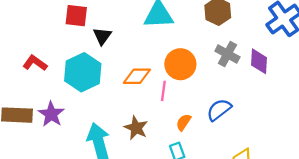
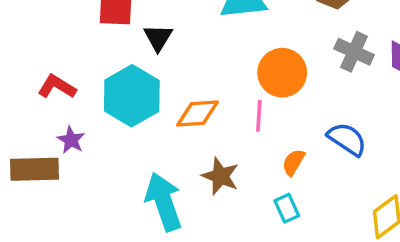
orange diamond: (137, 76) -> (198, 114), moved
blue semicircle: (219, 110) -> (347, 139), turned 75
purple star: (51, 114) -> (71, 140), moved, size x0.7

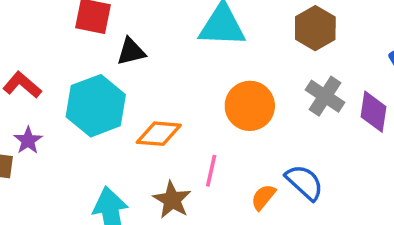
black triangle: (158, 38) -> (131, 52), turned 36
pink line: (259, 116) -> (211, 171), moved
orange semicircle: (293, 162) -> (263, 197), moved

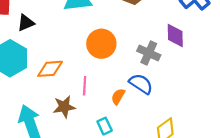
gray cross: (325, 96) -> (149, 53), moved
brown star: (172, 200) -> (64, 107), turned -30

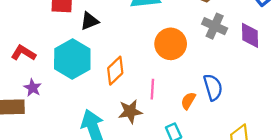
gray cross: (149, 53) -> (215, 26), moved
orange diamond: (50, 69) -> (115, 71), turned -40
blue semicircle: (141, 84) -> (213, 87), turned 40

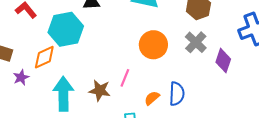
orange diamond: (115, 71) -> (44, 57), moved
purple star: (33, 88) -> (21, 77), moved

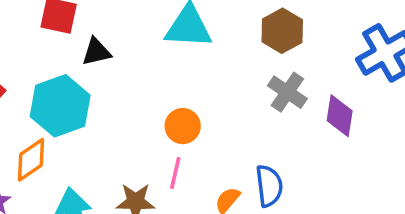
orange circle: (153, 45) -> (183, 126), moved, size x0.7

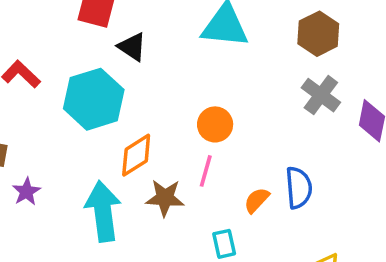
black triangle: (96, 52) -> (132, 47), turned 44
orange diamond: (31, 160) -> (136, 155), moved

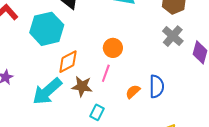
cyan arrow: (103, 211) -> (47, 91), turned -128
cyan rectangle: (224, 244) -> (97, 112), moved, turned 35

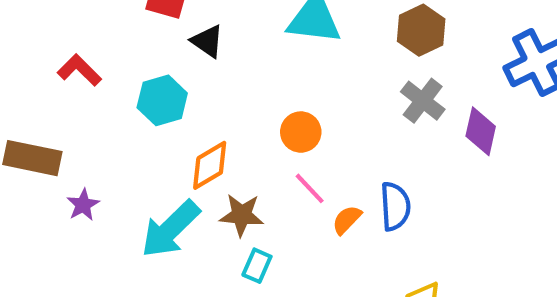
cyan hexagon: (47, 29) -> (162, 100), size x0.7
pink line: (106, 73) -> (310, 188), moved, turned -60
cyan rectangle: (97, 112) -> (257, 266), moved

